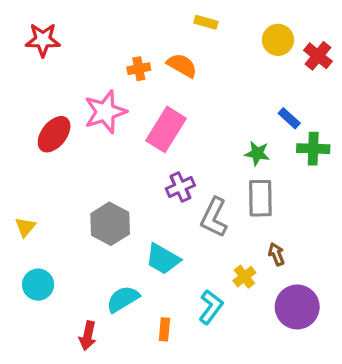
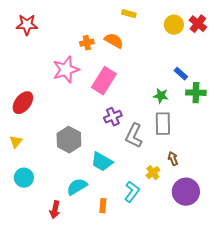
red cross: (318, 56) -> (198, 24), moved
red ellipse: (54, 134) -> (23, 103), moved

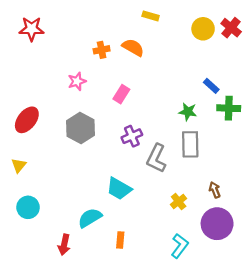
pink star: (66, 70) -> (77, 81), size x0.6
pink rectangle: (104, 81) -> (121, 94), size x0.6
gray hexagon: (69, 140) -> (81, 128), moved
brown arrow: (173, 159) -> (215, 190), moved
cyan L-shape: (132, 192) -> (180, 246), moved

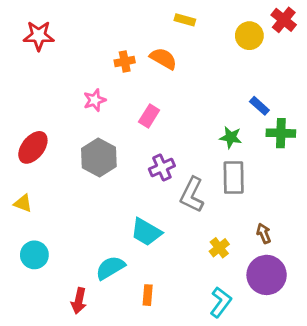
red cross: (231, 28) -> (284, 20), moved
yellow triangle: (19, 165) -> (23, 203), turned -49

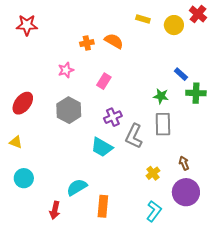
yellow rectangle: (185, 20) -> (143, 19), moved
cyan trapezoid: (146, 232) -> (102, 147), moved
orange rectangle: (148, 295) -> (103, 206), size x1.5

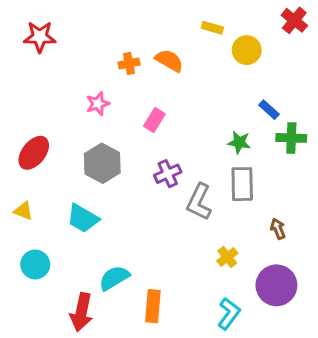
yellow circle: (174, 25) -> (247, 50), moved
cyan trapezoid: (102, 147) -> (83, 218), moved
brown arrow: (184, 163) -> (278, 229), moved
red arrow: (55, 210) -> (81, 312), size x1.4

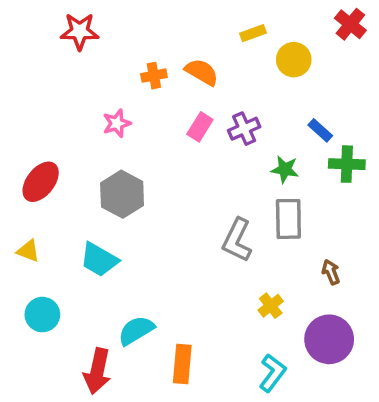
yellow rectangle: (212, 28) -> (253, 33), turned -36
red star: (40, 37) -> (80, 31), moved
pink rectangle: (154, 120) -> (200, 127), moved
purple cross: (168, 174) -> (244, 129), moved

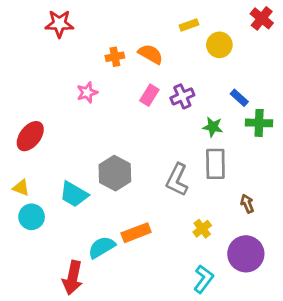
gray hexagon: (122, 194) -> (115, 173), moved
cyan circle: (42, 315) -> (32, 217), moved
orange rectangle: (182, 364) -> (136, 233), moved, turned 64

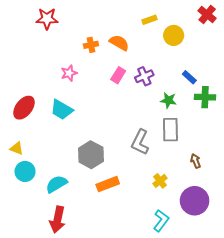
gray hexagon: (115, 173) -> (91, 155), moved
cyan trapezoid: (74, 194) -> (62, 110), moved
cyan semicircle: (102, 247) -> (56, 184), moved

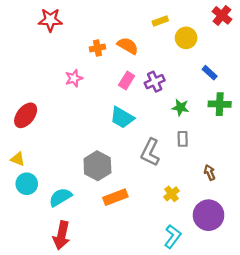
blue rectangle: (189, 77) -> (210, 73), moved
cyan trapezoid: (62, 110) -> (122, 118), moved
gray rectangle: (170, 130) -> (183, 139), size x0.6

